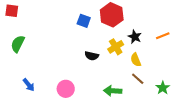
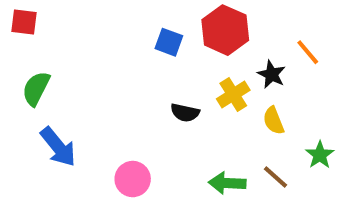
orange line: (163, 36) -> (308, 52), moved, turned 72
brown line: (138, 79) -> (276, 177), moved
blue arrow: (29, 85) -> (58, 147), moved, size x1.5
green star: (163, 88) -> (320, 155), moved

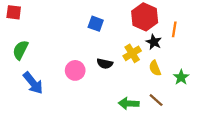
red hexagon: (225, 30) -> (145, 17), moved
orange line: (308, 52) -> (174, 29), turned 49
green star: (320, 155) -> (181, 77), moved
pink circle: (133, 179) -> (75, 70), moved

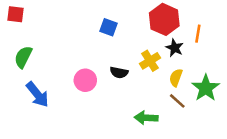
yellow semicircle: (155, 68) -> (176, 78), turned 42
green star: (181, 77) -> (206, 88), size x1.5
brown line: (156, 100) -> (177, 101), moved

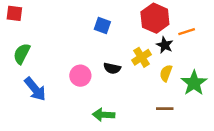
orange line: (198, 34) -> (187, 32), turned 63
brown line: (177, 101) -> (165, 109), moved, turned -42
green arrow: (146, 118) -> (104, 115), moved

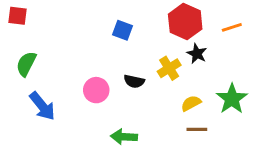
orange line: (187, 32) -> (232, 27), moved
yellow semicircle: (166, 73) -> (191, 103), moved, turned 42

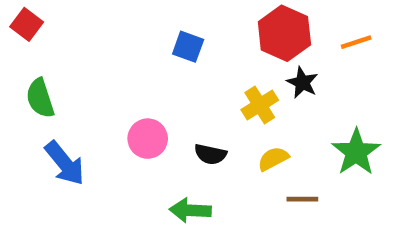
red square: (17, 16) -> (27, 24), turned 30
green semicircle: (26, 64) -> (40, 98), turned -45
black semicircle: (134, 81) -> (210, 154), moved
yellow semicircle: (191, 103) -> (273, 159), moved

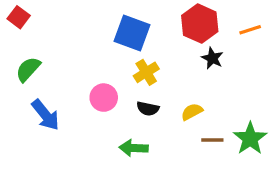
blue square: (188, 47) -> (132, 33), size x1.6
green semicircle: (40, 98) -> (28, 69), turned 60
yellow cross: (260, 105) -> (146, 72), moved
green star: (356, 152) -> (250, 138), moved

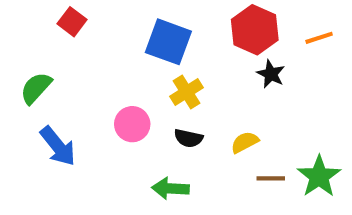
red square: (19, 17) -> (72, 22), moved

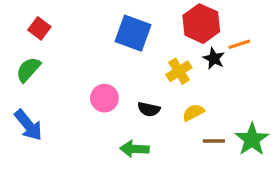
red square: (72, 22) -> (39, 28), moved
orange line: (319, 38) -> (239, 44), moved
yellow cross: (186, 92) -> (179, 71), moved
blue arrow: (58, 146) -> (28, 125), moved

